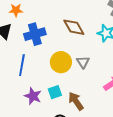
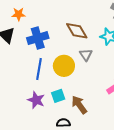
gray triangle: (83, 62) -> (86, 55), moved
blue line: (22, 65) -> (39, 69), moved

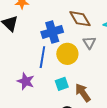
blue cross: (38, 38) -> (52, 32), moved
purple star: (36, 100) -> (26, 81), moved

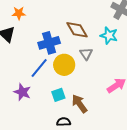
blue line: (42, 57) -> (39, 68), turned 30

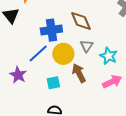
cyan star: (109, 35) -> (108, 56), moved
brown arrow: (79, 104) -> (79, 73), moved

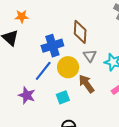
brown diamond: (81, 21) -> (80, 32), turned 35

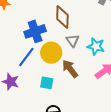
cyan square: (63, 97) -> (47, 83), turned 32

